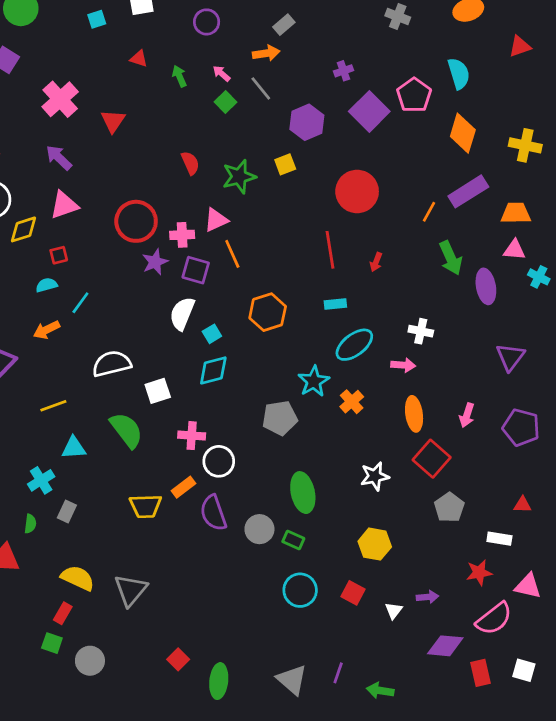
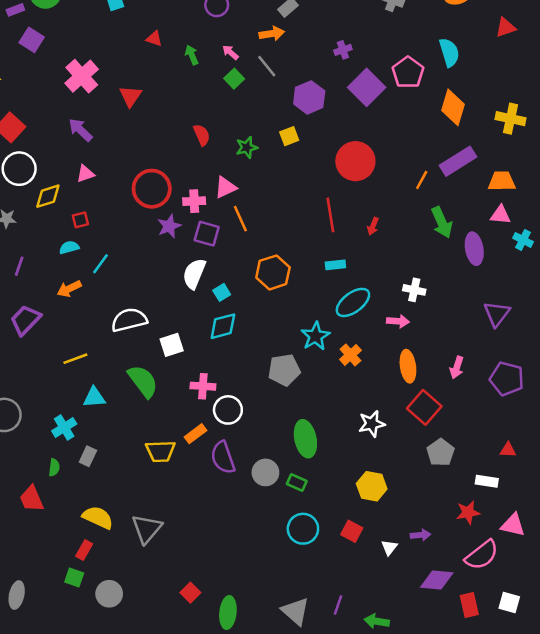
green star: (239, 177) -> (247, 147), size x0.7
pink triangle: (64, 205) -> (85, 174), size x0.7

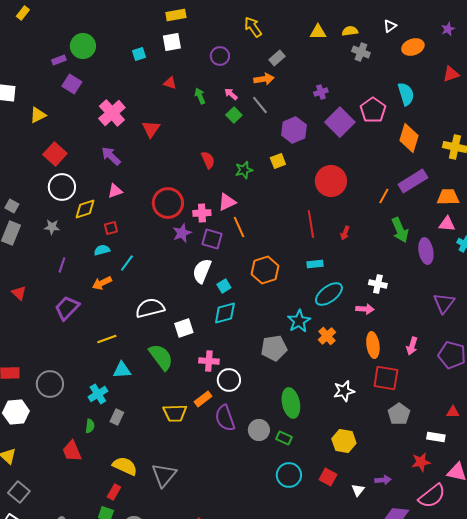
red square: (424, 407) -> (386, 378), turned -32

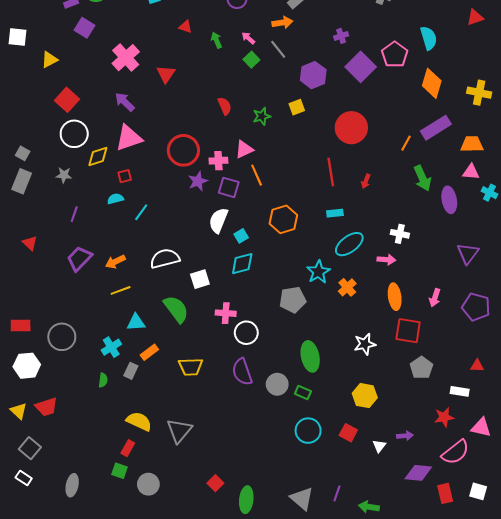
pink triangle: (115, 191) -> (129, 138), size x1.8
orange arrow: (102, 283) -> (115, 262), moved
orange rectangle: (203, 399) -> (149, 352), moved
red trapezoid: (72, 451) -> (46, 407), moved, turned -85

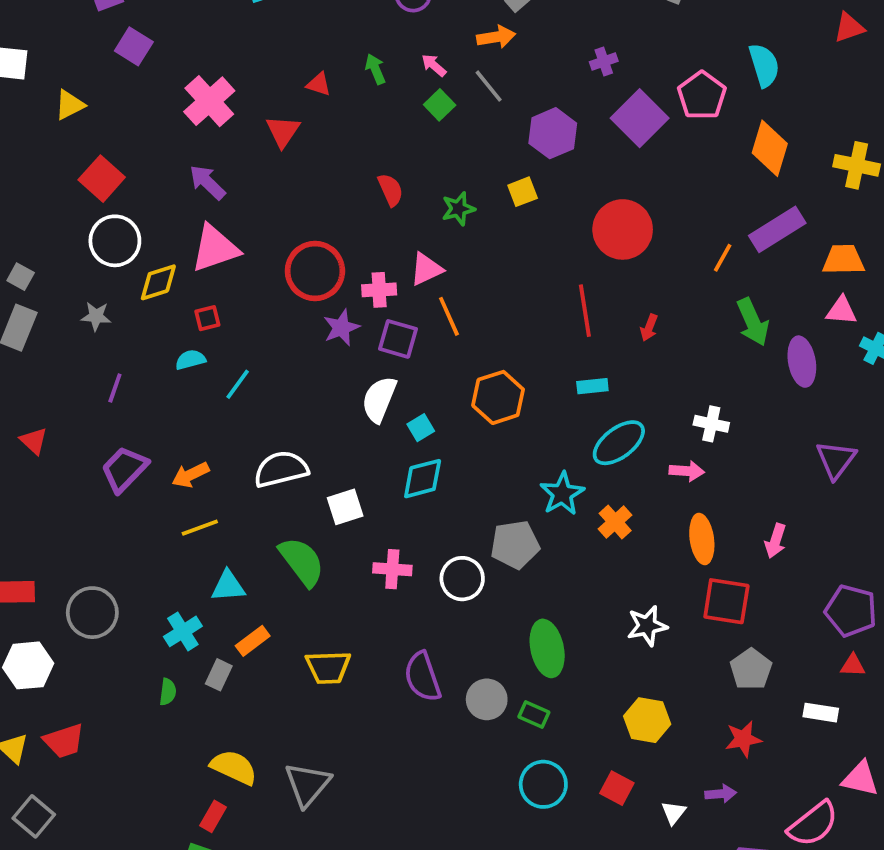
red triangle: (185, 27) -> (319, 84), moved
purple pentagon: (476, 307) -> (851, 611), moved
white circle: (246, 333) -> (462, 579), moved
red star: (444, 417) -> (743, 739), moved

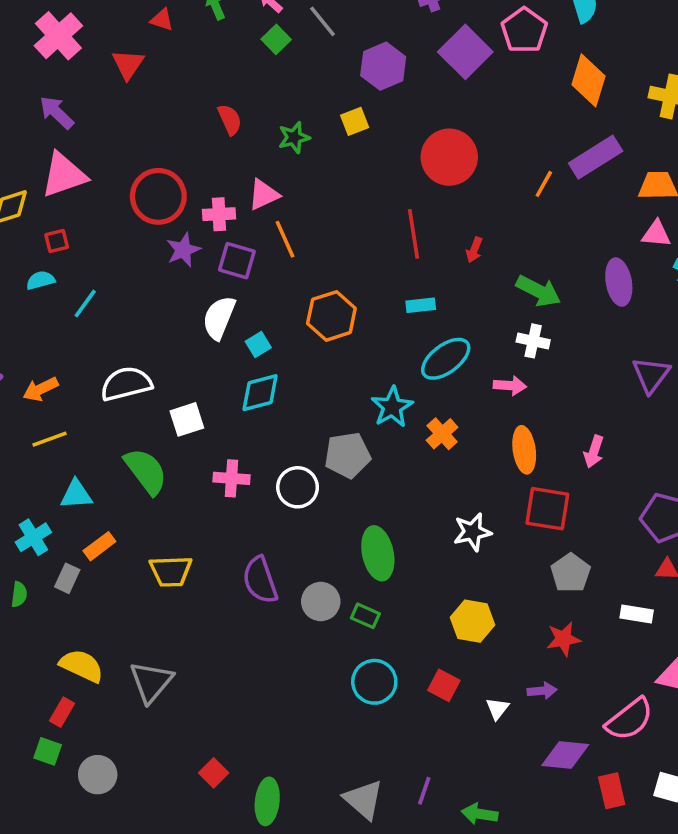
green arrow: (753, 322) -> (538, 291), moved, turned -39

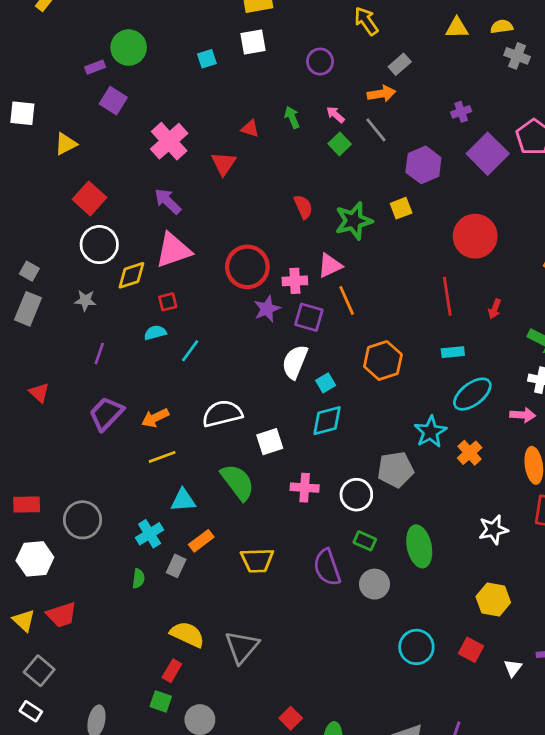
green star: (294, 137) -> (354, 221), size x1.5
green rectangle: (365, 616) -> (365, 541), moved

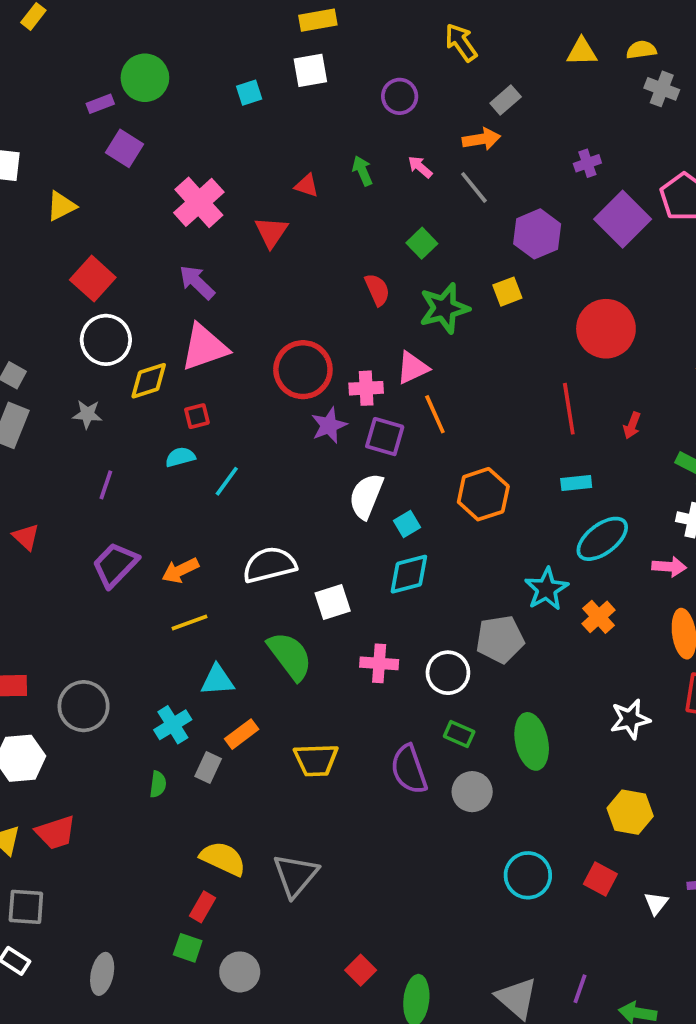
green square: (340, 144) -> (422, 243), moved
gray square: (39, 671) -> (26, 907), turned -36

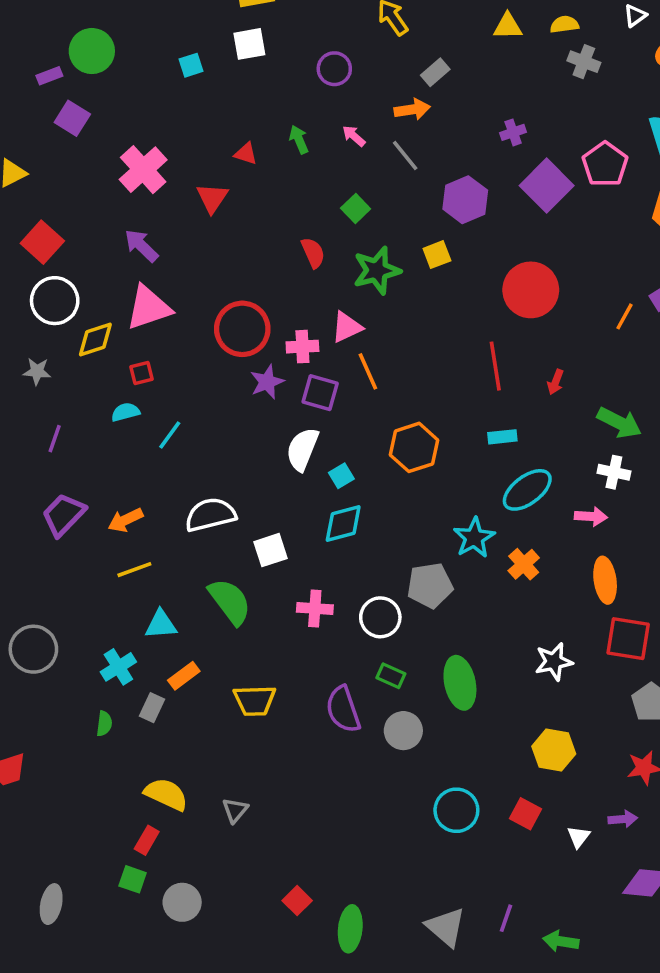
gray triangle: (295, 875) -> (235, 810), size x0.6

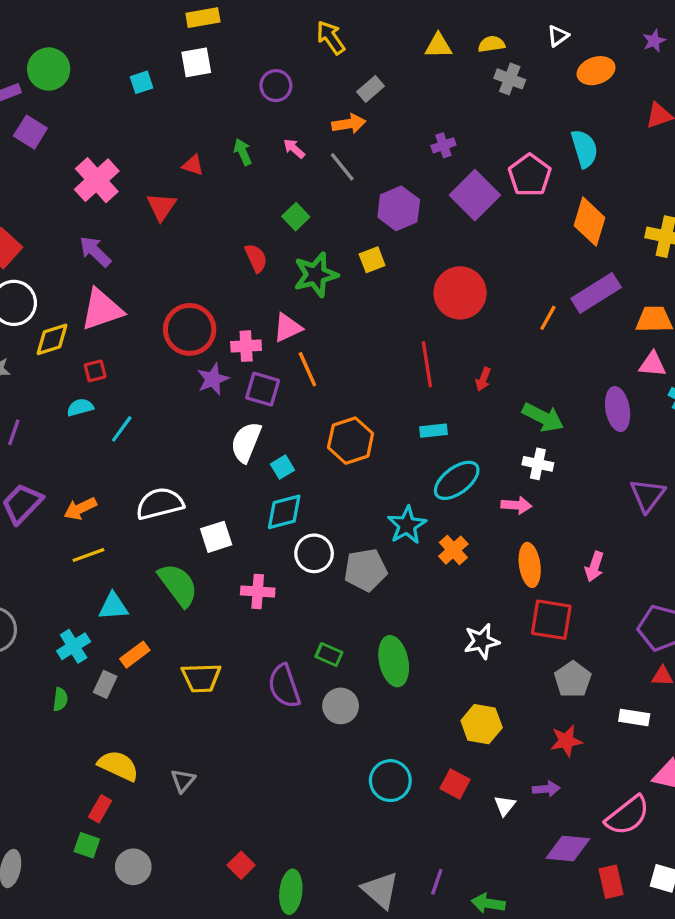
white circle: (380, 617) -> (314, 553), moved

